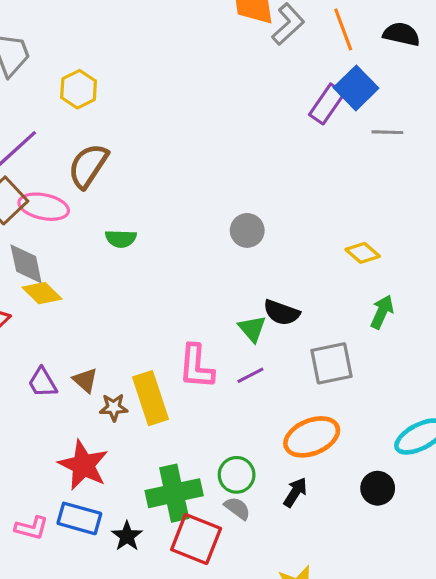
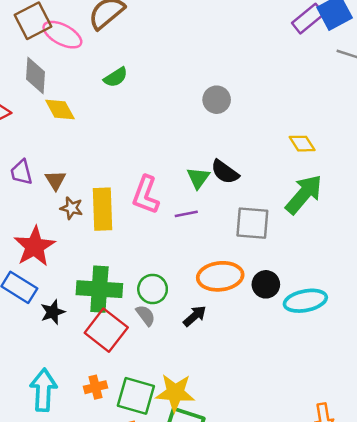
green semicircle: (121, 239) -> (116, 77), turned -50
yellow diamond: (42, 293) -> (60, 109), moved
green arrow: (382, 312) -> (304, 194), size x1.6
black circle: (378, 488) -> (266, 284), moved

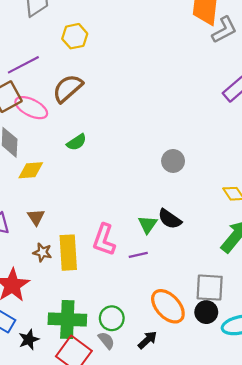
gray circle: (217, 100) -> (173, 161), moved
yellow diamond: (60, 109) -> (31, 170), turned -64
brown triangle: (55, 180) -> (36, 217), moved
gray square: (252, 223) -> (210, 288), moved
orange ellipse: (220, 276) -> (168, 306), turned 54

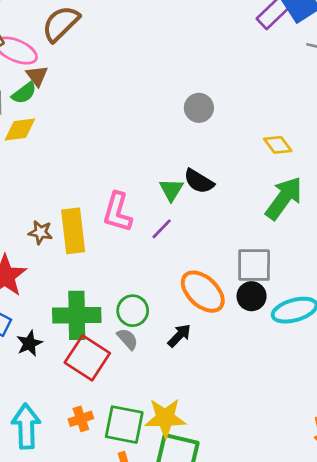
green semicircle: (77, 142) -> (24, 93), moved
brown triangle: (36, 217) -> (37, 76), moved
purple line: (138, 255) -> (162, 229), turned -30

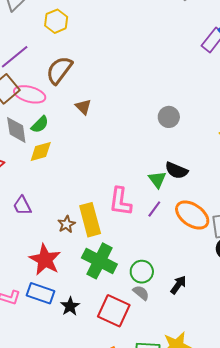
brown triangle: (37, 76) -> (83, 107), moved
brown star: (40, 232) -> (66, 224), turned -30
orange ellipse: (203, 292) -> (192, 215), moved
green cross: (77, 315) -> (99, 261), moved, turned 36

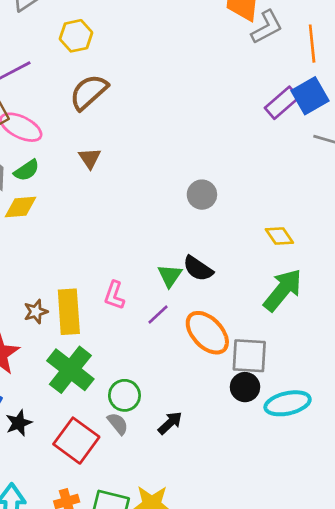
brown semicircle: (59, 70) -> (89, 92), moved
pink L-shape: (120, 201) -> (114, 295), size x0.7

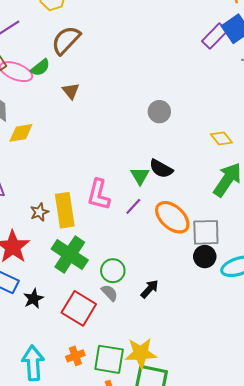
green semicircle: (27, 170) -> (40, 68), moved
pink L-shape: (114, 295) -> (99, 195), size x1.4

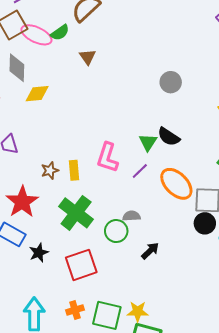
yellow rectangle: (65, 210) -> (74, 170), size x0.6
gray semicircle: (110, 293) -> (131, 216), moved, turned -54
red square: (79, 308) -> (81, 265), turned 36
yellow star: (141, 353) -> (138, 312), size x0.7

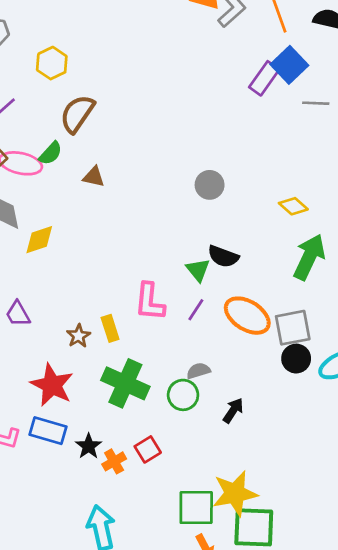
brown triangle: (87, 57) -> (94, 177), turned -30
red square: (81, 265) -> (148, 449), size x0.6
orange cross: (75, 310) -> (114, 461), moved
yellow star: (138, 312) -> (235, 493), size x1.6

